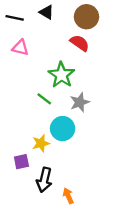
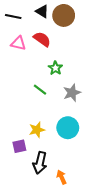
brown circle: (86, 17) -> (64, 15), moved
red semicircle: (80, 43) -> (42, 39), moved
green star: (61, 75) -> (55, 68), size x0.6
cyan circle: (63, 129) -> (68, 128), moved

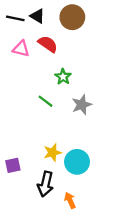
black triangle: (42, 11) -> (37, 16), moved
cyan circle: (68, 128) -> (77, 162), moved
yellow star: (37, 130) -> (53, 153), moved
purple square: (19, 146) -> (13, 165), moved

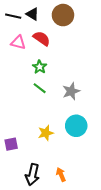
green star: (63, 77) -> (40, 67), moved
cyan circle: (77, 162) -> (76, 126), moved
black arrow: (46, 184) -> (33, 175), moved

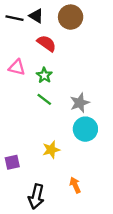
pink triangle: (18, 42) -> (17, 67), moved
cyan circle: (76, 126) -> (85, 129), moved
orange arrow: (61, 175) -> (75, 185), moved

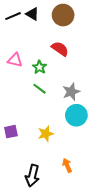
black line: (15, 18) -> (13, 16), turned -35
red semicircle: (47, 43) -> (60, 49), moved
purple square: (12, 162) -> (11, 132), moved

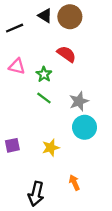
black triangle: (32, 14) -> (45, 16), moved
black line: (13, 16) -> (15, 28), moved

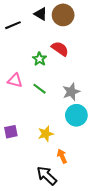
pink triangle: (17, 66) -> (15, 80), moved
green star: (44, 74) -> (40, 59), moved
orange arrow: (74, 183) -> (62, 156), moved
black arrow: (36, 194) -> (47, 176), moved, turned 120

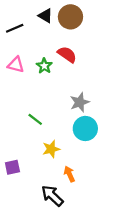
pink triangle: (15, 80) -> (16, 65), moved
green line: (40, 89) -> (35, 119), moved
purple square: (11, 132) -> (12, 167), moved

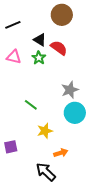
black triangle: (45, 16) -> (40, 40), moved
orange arrow: (69, 174) -> (61, 153), turned 96

